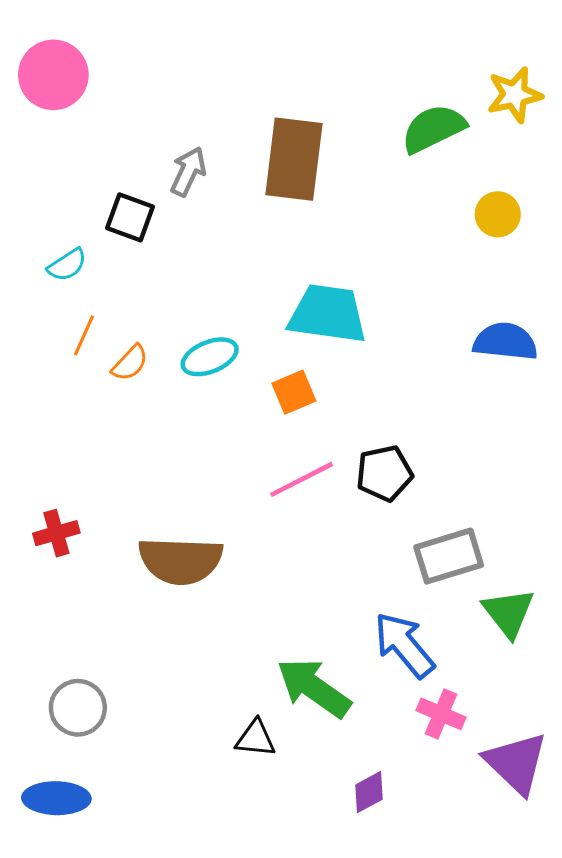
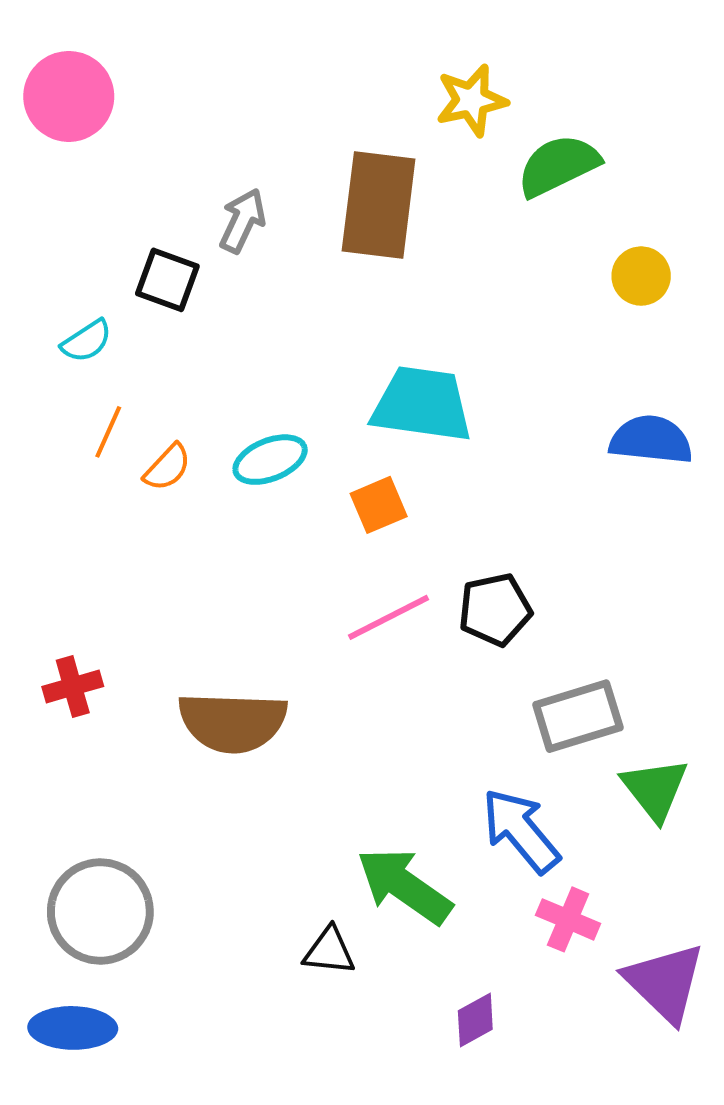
yellow star: (515, 95) -> (471, 100), moved
gray circle: (78, 708) -> (100, 912), size x1.4

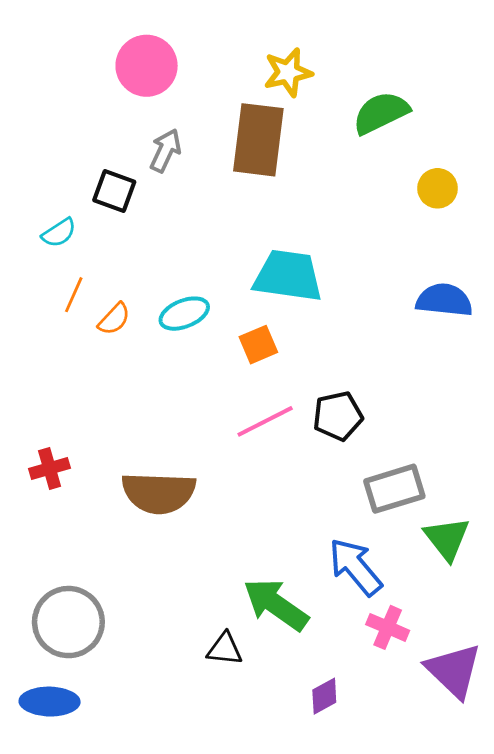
pink circle: (69, 96) -> (147, 66), moved
yellow star: (471, 100) -> (288, 72), moved

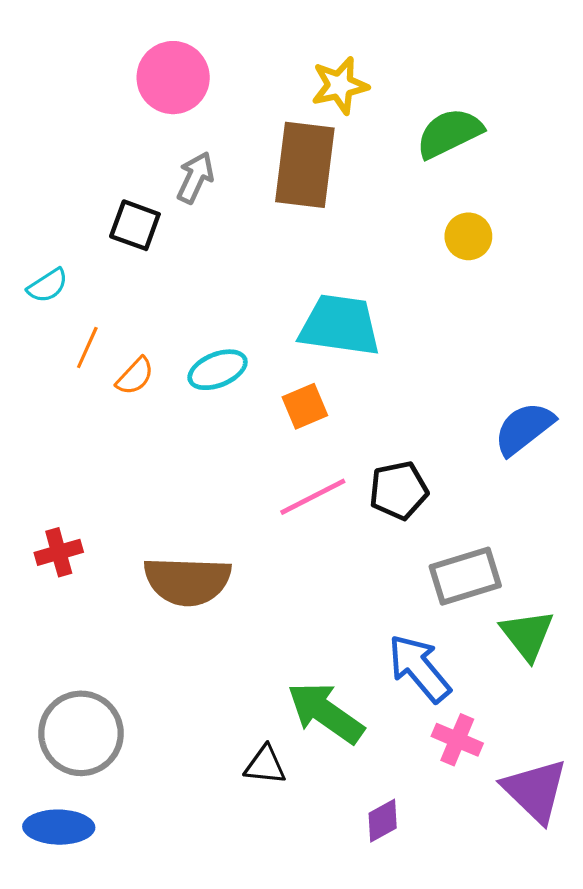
yellow circle: (438, 188) -> (468, 236), moved
cyan semicircle: (59, 233) -> (48, 286), moved
blue semicircle: (444, 300) -> (524, 428), moved, turned -44

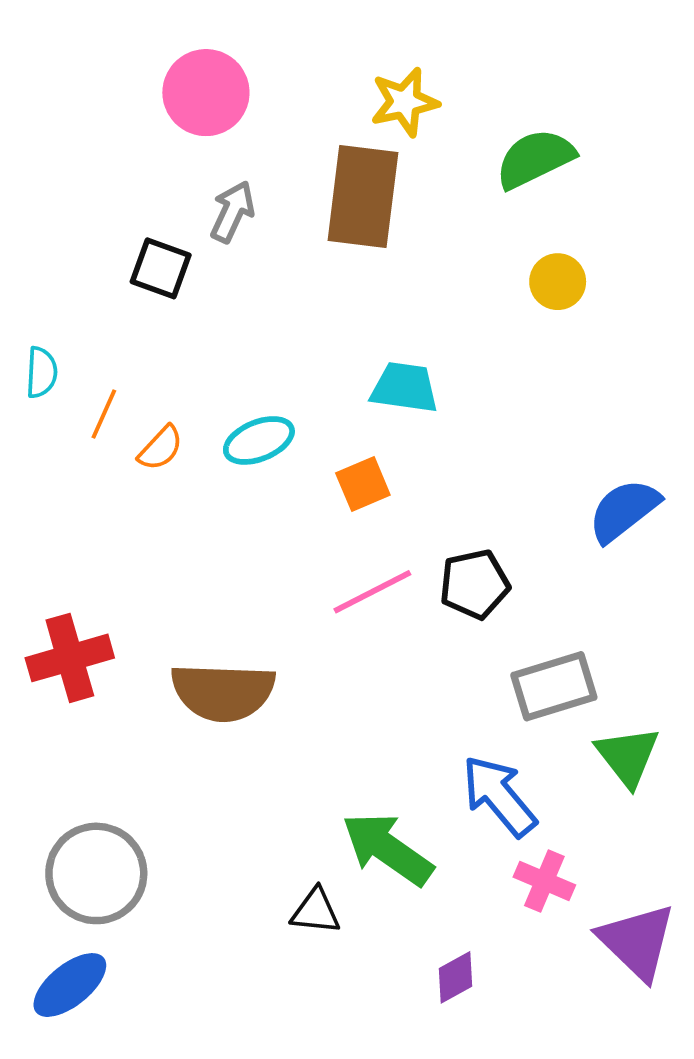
cyan semicircle: (48, 286) -> (41, 372), moved, turned -54
cyan trapezoid: (340, 325) -> (405, 388), size x0.7
red cross: (59, 552) -> (70, 658), size x1.5
blue ellipse: (59, 827) -> (70, 985), turned -40

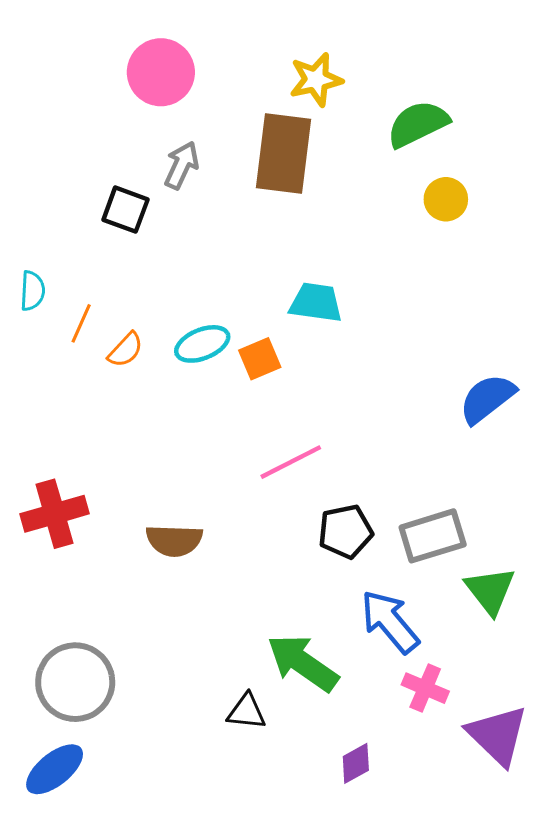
yellow circle: (558, 282) -> (446, 199), moved
orange square: (363, 484) -> (260, 359), moved
black pentagon: (474, 584) -> (345, 532), moved
brown semicircle: (223, 692) -> (174, 540), size x0.7

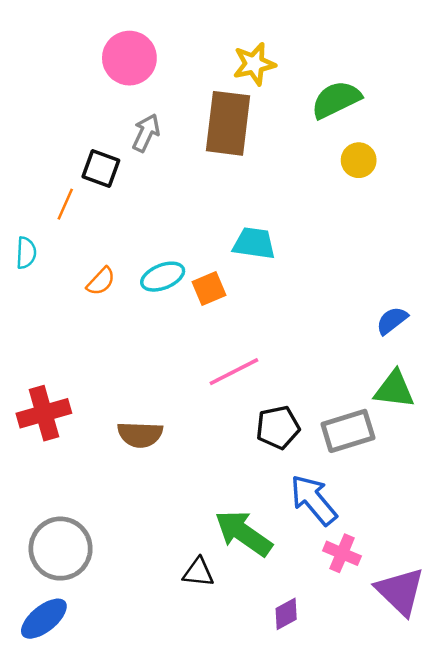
cyan semicircle: (32, 291) -> (26, 253), moved
orange line: (81, 323) -> (65, 204), moved
blue semicircle: (487, 399) -> (392, 321), size x0.7
green triangle: (490, 591) -> (394, 389), moved, turned -45

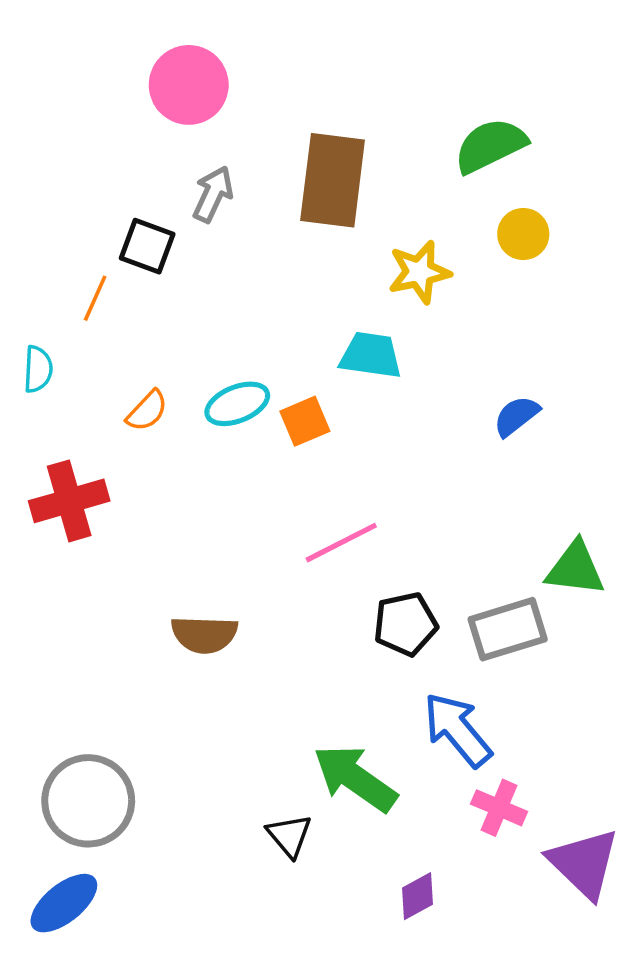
yellow star: (254, 64) -> (419, 272), moved
blue semicircle: (392, 321) -> (516, 416), moved
red cross: (44, 413) -> (69, 501), moved
black triangle: (198, 572) -> (289, 835), turned 44

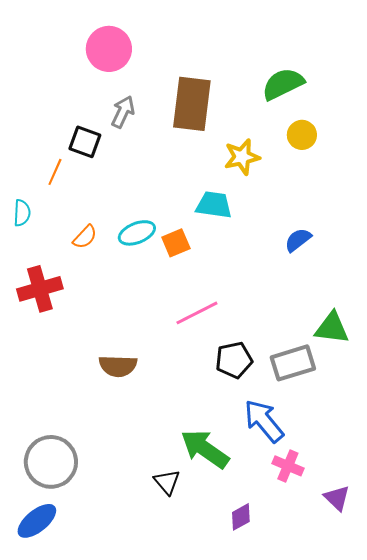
purple triangle: (584, 863) -> (337, 498), size x0.6

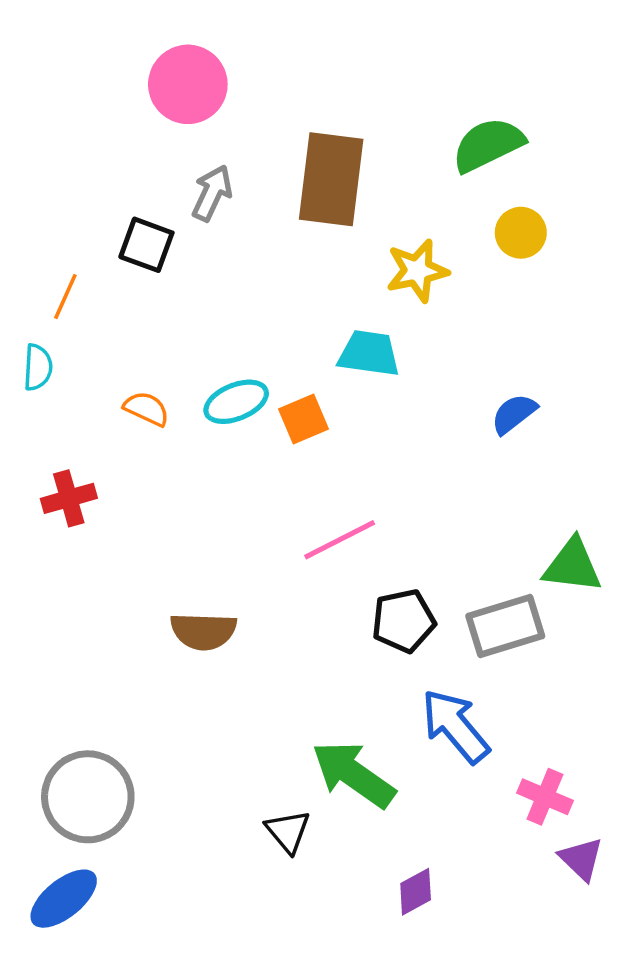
orange line: (55, 172) -> (65, 297), moved
orange semicircle: (85, 237) -> (146, 409), turned -108
red cross: (40, 289) -> (69, 498), size x0.7
pink cross: (288, 466) -> (545, 797), moved

